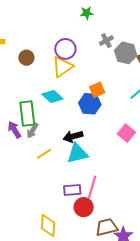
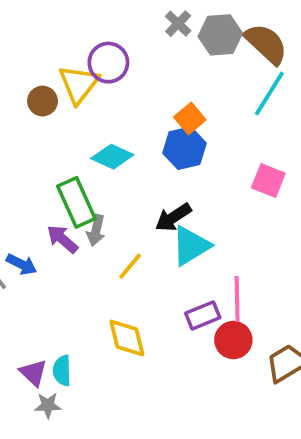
yellow triangle: (62, 67) -> (79, 84), moved
yellow diamond: (48, 226) -> (127, 338), moved

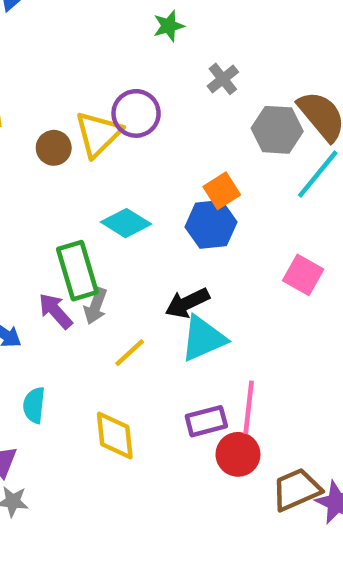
gray hexagon: (220, 35) -> (277, 130), moved
cyan semicircle: (62, 370) -> (34, 405), moved

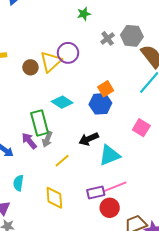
gray hexagon: (277, 130) -> (132, 36), moved
cyan triangle: (203, 339) -> (110, 155), moved
pink line: (249, 407) -> (115, 187), turned 60

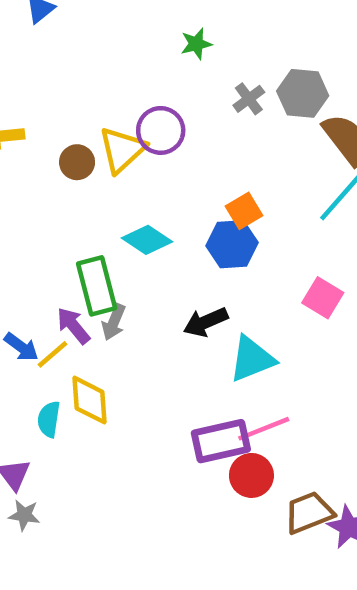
yellow line: (62, 161) -> (52, 354), moved
purple rectangle: (96, 192) -> (221, 441), size x1.4
yellow diamond: (54, 198) -> (90, 400), moved

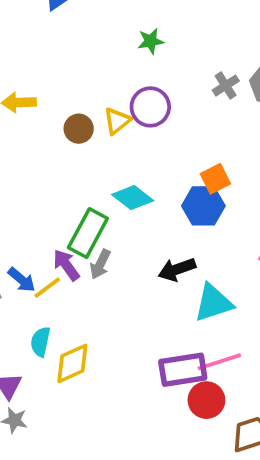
green star: (196, 44) -> (151, 41), moved
yellow triangle: (122, 150) -> (117, 121), size x0.7
green rectangle: (97, 286) -> (88, 233), turned 39
yellow diamond: (90, 400) -> (72, 363), moved, turned 66

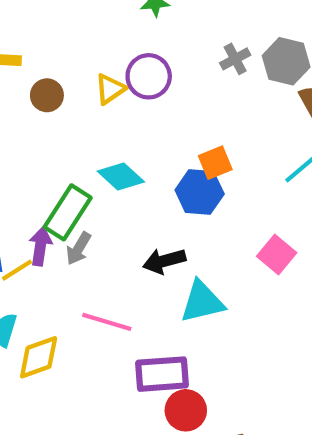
brown circle: (79, 129) -> (47, 95), moved
purple arrow: (66, 265) -> (40, 246), turned 40
pink line: (219, 362) -> (107, 322), moved, turned 30

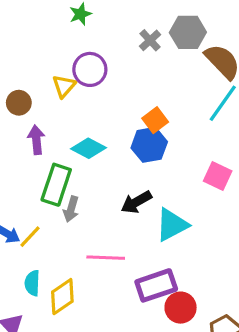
purple arrow: (40, 246) -> (36, 140), moved

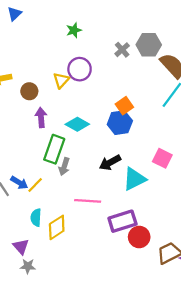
pink square: (218, 176) -> (162, 158), moved

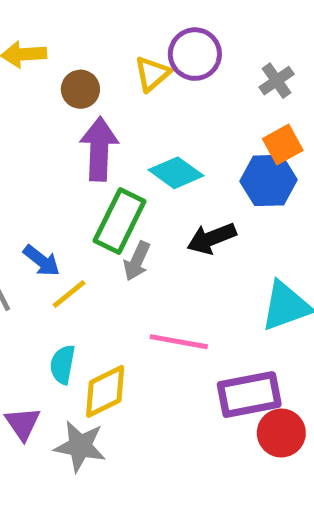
gray cross: (122, 50) -> (277, 81), moved
purple arrow: (41, 117) -> (99, 149), size x1.4
black arrow: (110, 163) -> (211, 238), moved
blue arrow: (19, 183) -> (42, 261), moved
gray star: (28, 266) -> (80, 446), moved, size x1.5

